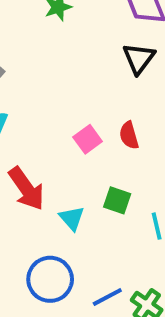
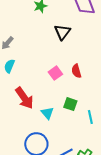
black triangle: (139, 58) -> (62, 32), moved

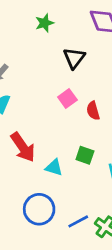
pink square: (55, 73) -> (67, 99), moved
cyan triangle: (47, 113) -> (54, 167), turned -32

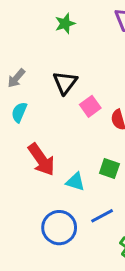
black triangle: (74, 58) -> (65, 83), moved
blue line: (78, 221) -> (102, 216), moved

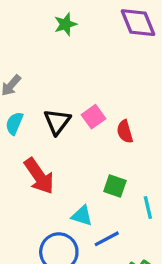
black triangle: (65, 83) -> (57, 122), moved
cyan triangle: (75, 182) -> (82, 216), moved

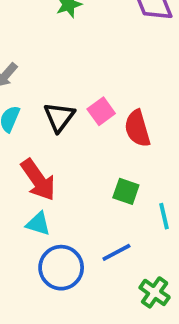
red semicircle: (125, 132) -> (137, 128), size x1.4
cyan triangle: (82, 216) -> (38, 224), moved

